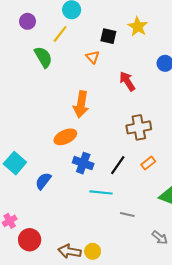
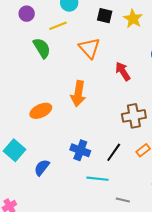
yellow line: (60, 34) -> (58, 26), turned 30
black square: (108, 36) -> (105, 16), moved
orange triangle: (93, 57) -> (89, 48), size x1.6
orange ellipse: (65, 137) -> (41, 111), moved

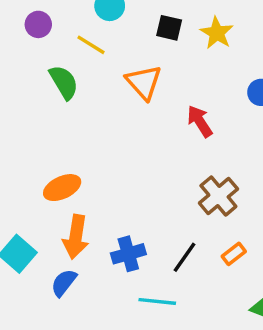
yellow line: (58, 26) -> (91, 45), turned 54
orange arrow: (78, 94) -> (76, 237), moved
brown cross: (134, 116) -> (218, 196), turned -30
blue cross: (80, 150) -> (128, 254), turned -36

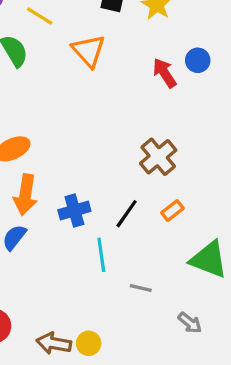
red arrow: (200, 121) -> (165, 73), moved
cyan line: (157, 301) -> (101, 255), turned 76

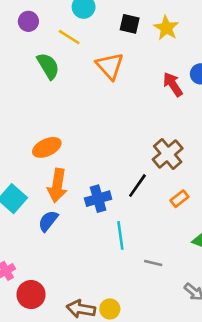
black line: (127, 214) -> (137, 186), moved

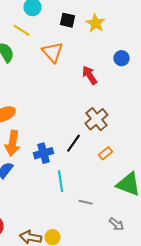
red arrow: (173, 84) -> (90, 75), moved

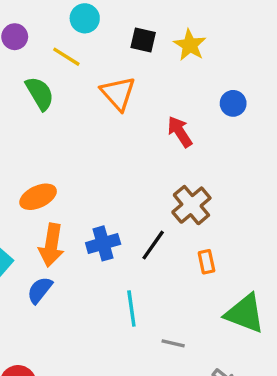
blue cross: (44, 153) -> (103, 243), moved
orange rectangle: (106, 153) -> (206, 262), turned -64

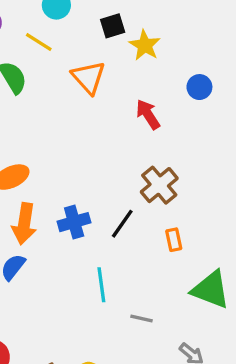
black square: (143, 40) -> (113, 26), turned -30
yellow star: (190, 45) -> (145, 45), moved

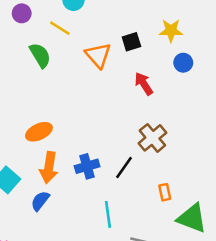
black square: (113, 26) -> (131, 42), moved
yellow star: (145, 45) -> (171, 31), moved, turned -30
orange rectangle: (174, 240) -> (165, 192), moved

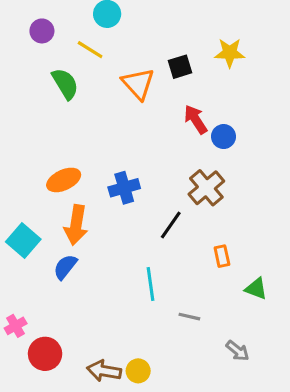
blue circle: (183, 63) -> (224, 137), moved
blue cross: (87, 166) -> (124, 188), moved
green triangle: (192, 218) -> (256, 289), size x0.6

